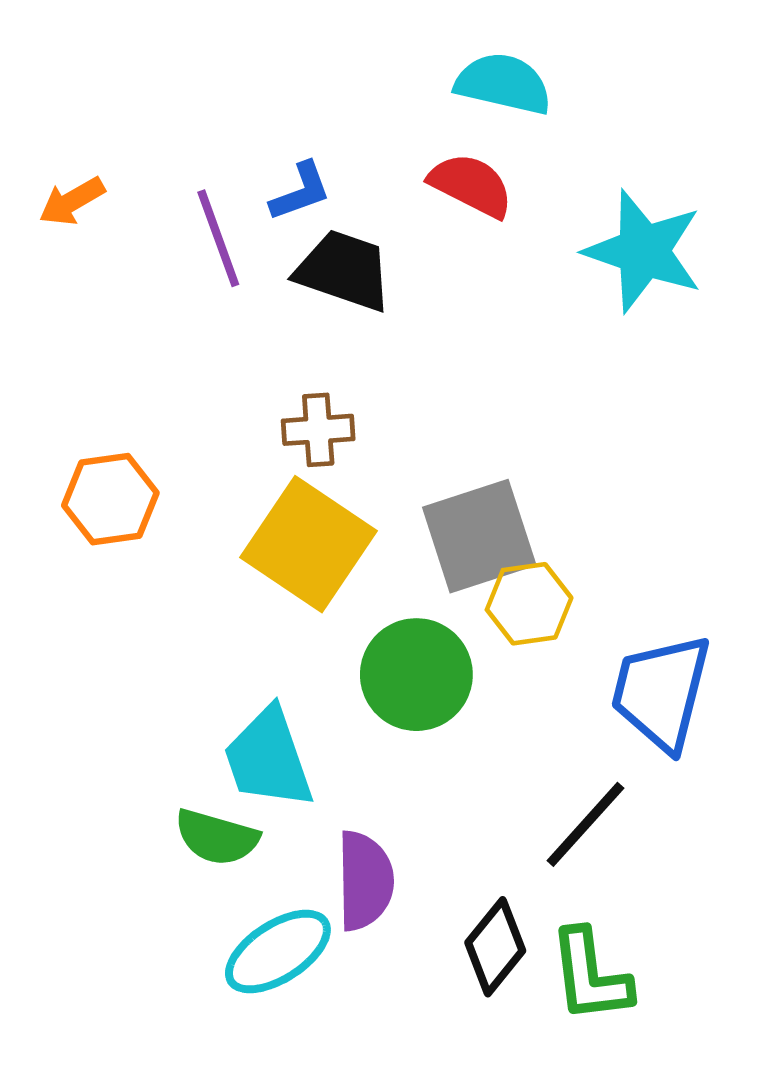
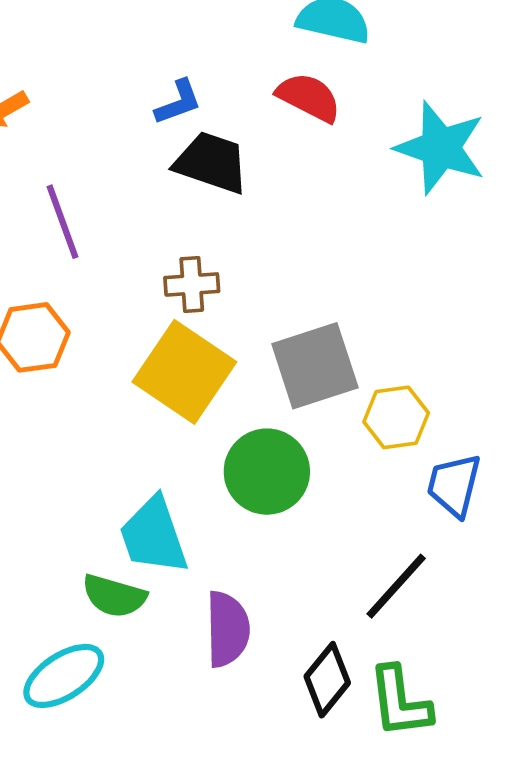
purple line: (218, 238) -> (62, 222), moved
yellow hexagon: (529, 604) -> (396, 417), moved
blue trapezoid: (661, 692) -> (454, 485), size x0.7
cyan ellipse: (278, 952) -> (64, 676), moved

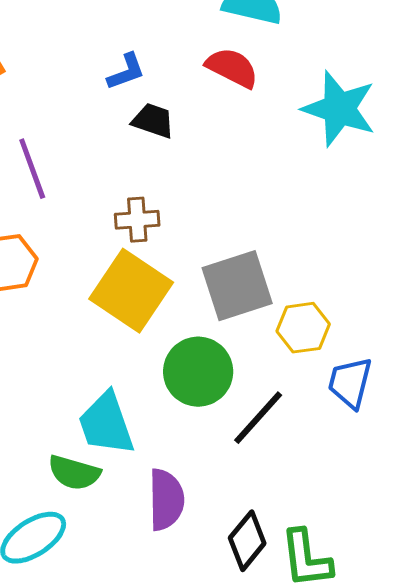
black trapezoid: (211, 163) -> (153, 121), size x0.7
black line: (396, 586) -> (258, 418), moved

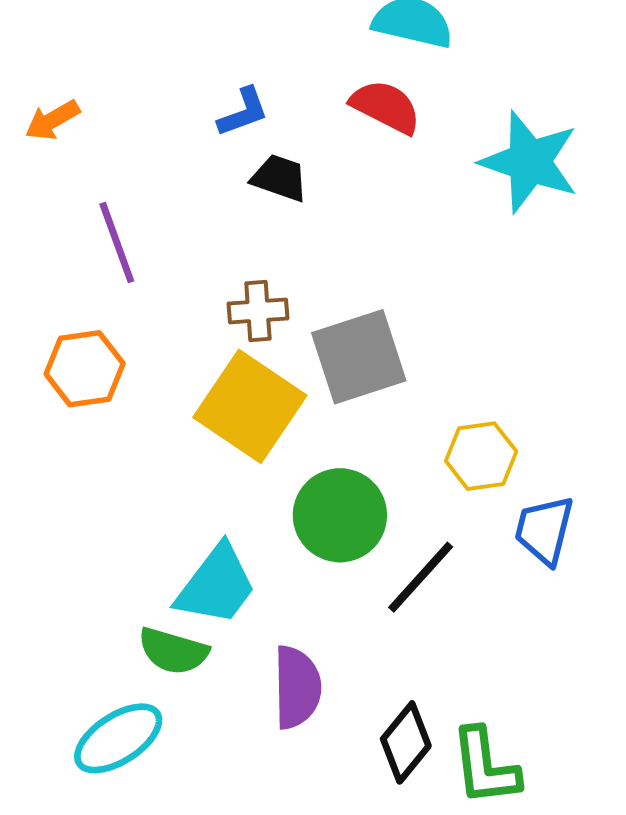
gray square: (237, 286) -> (359, 357), moved
cyan trapezoid: (106, 424) -> (216, 585), turned -124

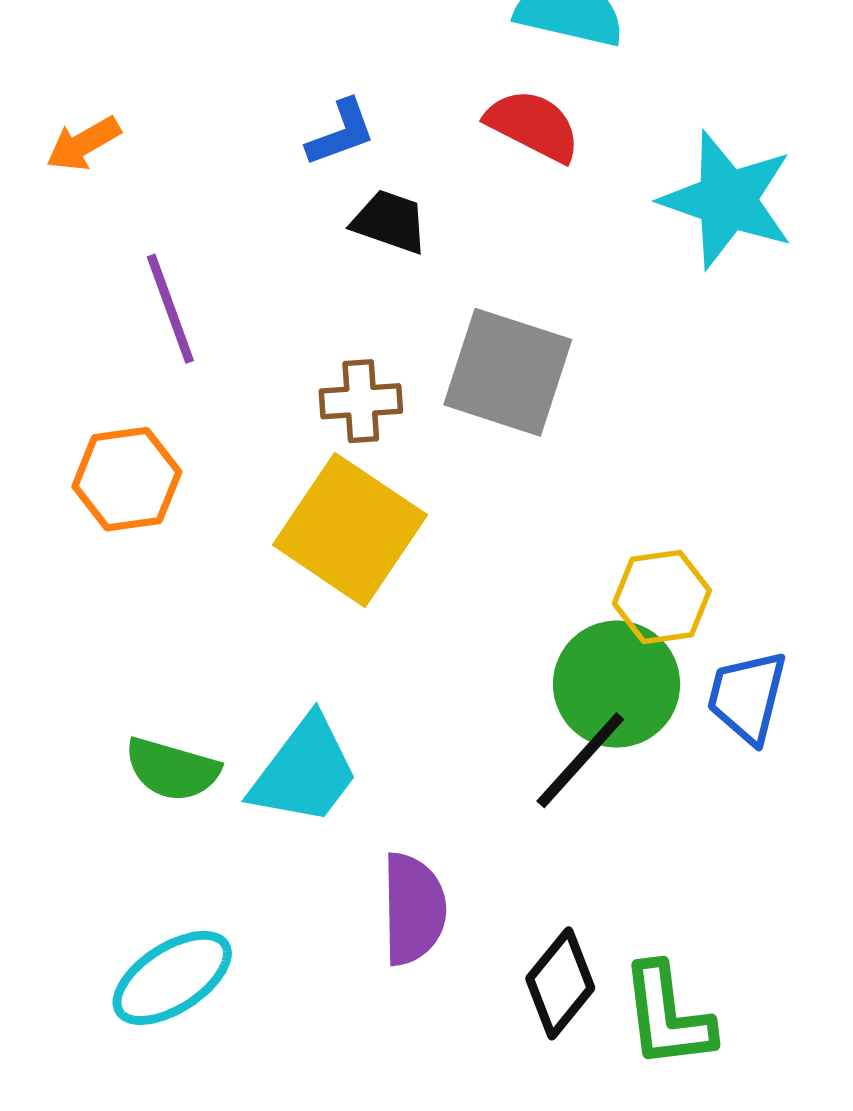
gray square: (359, 357) -> (508, 372), moved, turned 36
green circle: (340, 515) -> (617, 684), moved
green semicircle: (173, 651) -> (172, 769), moved

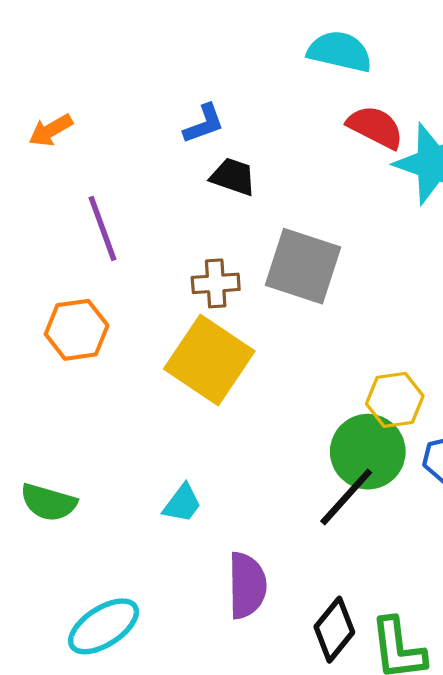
red semicircle: (533, 126) -> (375, 127), moved
green semicircle: (172, 769) -> (49, 502), moved
cyan trapezoid: (305, 771) -> (182, 503), size x0.6

